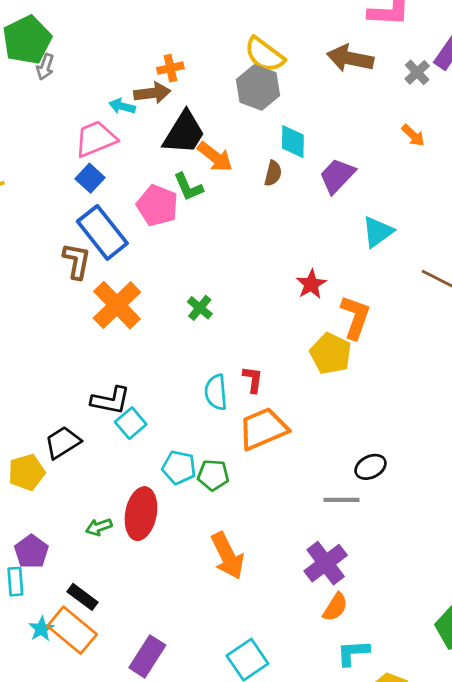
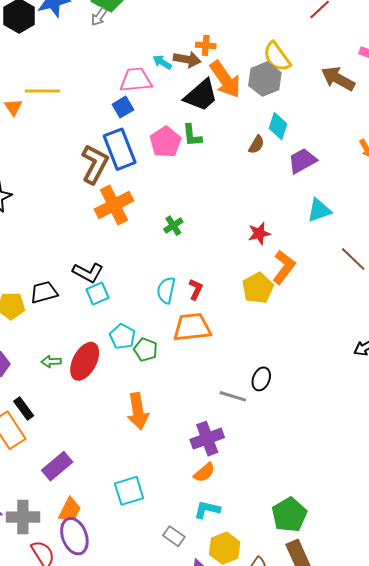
gray arrow: (45, 67) -> (99, 17), moved
orange arrow: (215, 157) -> (225, 79), moved, size x1.4
brown L-shape: (77, 261) -> (95, 164), size x1.4
black ellipse: (370, 467) -> (261, 379), turned -60

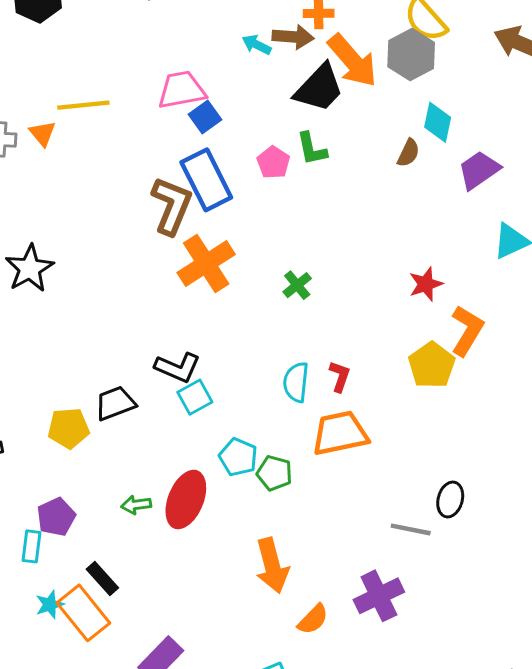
pink trapezoid: (136, 80) -> (182, 90), moved
pink pentagon: (166, 142) -> (273, 162), size x0.7
orange semicircle: (204, 473) -> (313, 619), moved

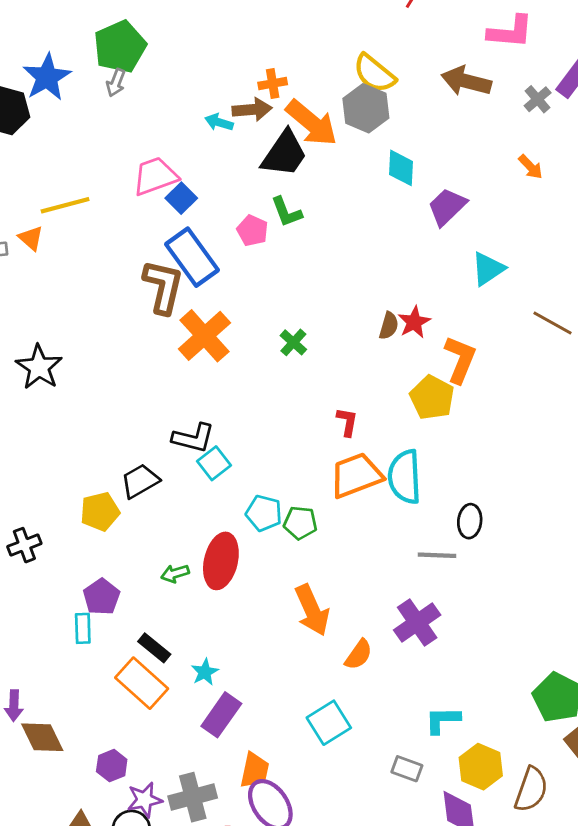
brown semicircle: (408, 153) -> (389, 326), moved
cyan semicircle: (296, 382) -> (405, 477), moved, size x1.4
cyan star: (50, 605) -> (205, 672), moved

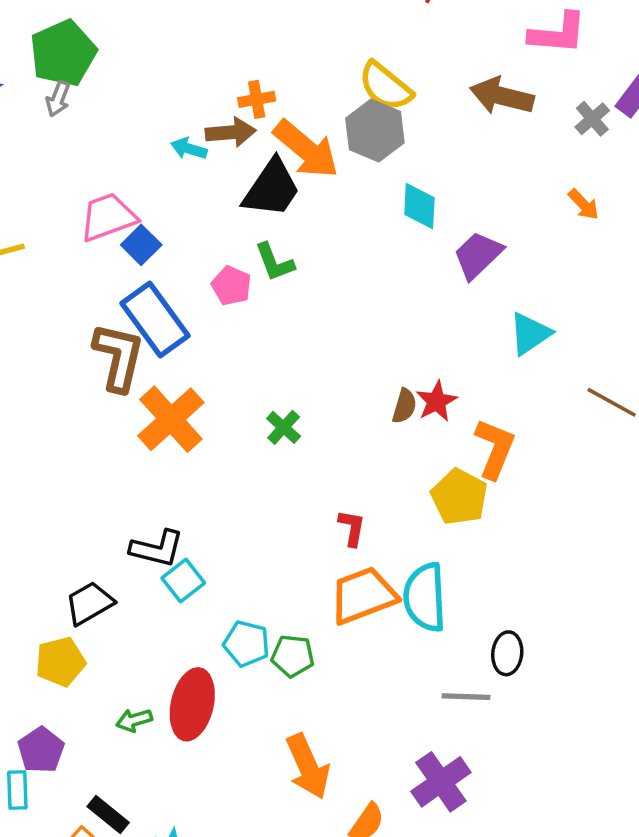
yellow pentagon: (100, 511) -> (60, 662), moved

